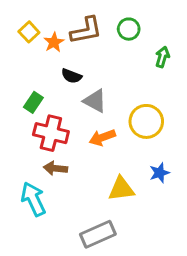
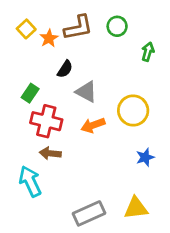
black semicircle: (72, 76) -> (65, 69), turned -78
yellow triangle: (121, 189) -> (136, 208), moved

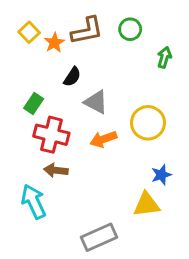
yellow triangle: (136, 208) -> (146, 205), moved

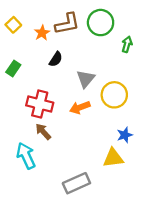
green circle: (130, 29) -> (101, 23), size x1.5
yellow square: (29, 32) -> (13, 25), moved
gray triangle: (96, 102) -> (86, 79), moved, turned 42
green rectangle: (34, 104) -> (13, 68), moved
brown arrow: (56, 170) -> (43, 132), turned 42

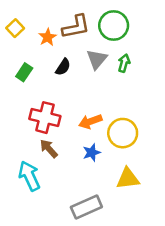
green arrow: (127, 44) -> (124, 63), moved
green rectangle: (13, 68) -> (24, 72), moved
gray triangle: (86, 79) -> (97, 59), moved
yellow circle: (114, 95) -> (123, 133), moved
blue star: (125, 135) -> (92, 153), moved

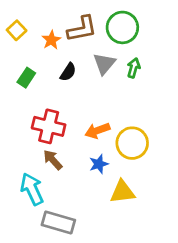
yellow triangle: (128, 178) -> (122, 192), moved
gray rectangle: (86, 207) -> (58, 222), moved, turned 40

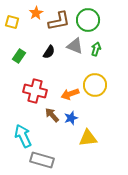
yellow square: (17, 30) -> (12, 22), turned -32
orange star: (51, 40) -> (36, 13), moved
gray triangle: (104, 64) -> (75, 46), turned -48
yellow circle: (132, 143) -> (95, 85), moved
brown arrow: (53, 160) -> (52, 115), moved

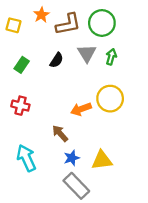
gray triangle: (75, 46) -> (87, 53), turned 36
red cross: (35, 91) -> (20, 106), moved, size x0.7
blue star: (71, 118) -> (72, 158), moved
gray rectangle: (42, 160) -> (76, 186), moved, turned 30

